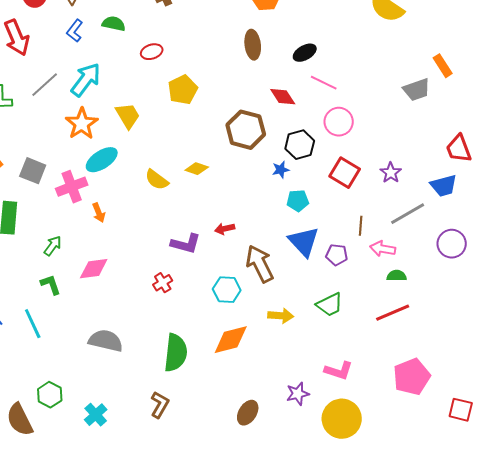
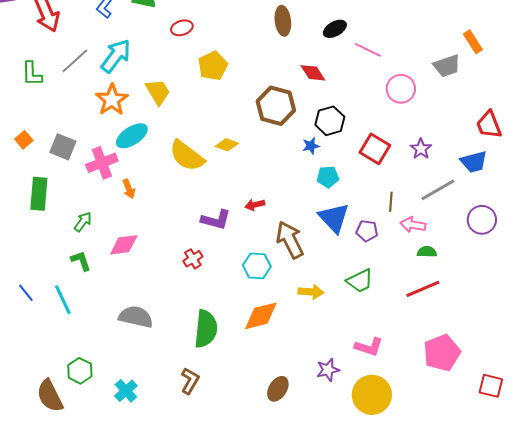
pink line: (324, 83) -> (368, 50), moved
pink circle: (339, 122) -> (401, 89), moved
yellow semicircle: (157, 180) -> (187, 156), size x1.5

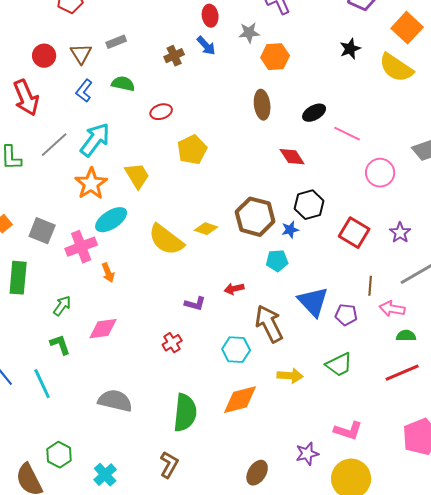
brown hexagon: (276, 106) -> (255, 217), moved
cyan pentagon: (328, 177) -> (277, 261), moved
purple L-shape: (216, 220) -> (195, 304), size x0.7

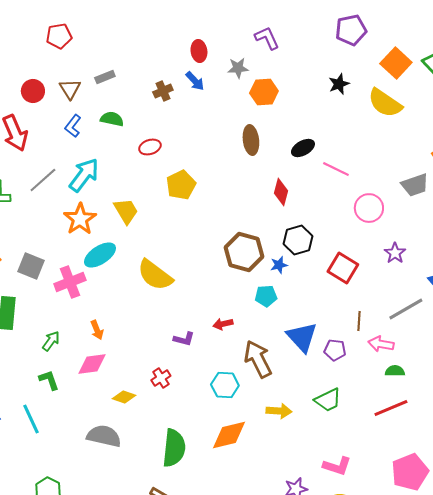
red diamond: (292, 157) -> (281, 192), turned 48
yellow diamond: (206, 229) -> (124, 397), moved
purple star: (400, 233) -> (395, 253), moved
orange arrow: (108, 273) -> (97, 330), moved

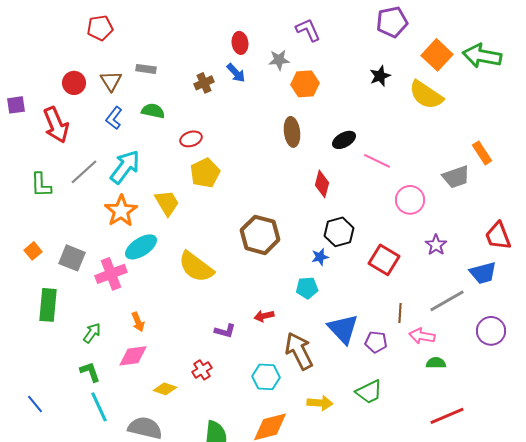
gray rectangle: (105, 77) -> (146, 69), turned 30
yellow pentagon: (181, 185) -> (205, 173), moved
brown hexagon: (244, 252) -> (260, 235), moved
red line: (391, 408) -> (447, 416), moved
cyan line: (31, 419) -> (99, 407), moved

